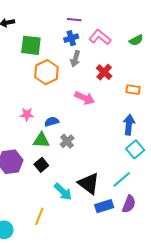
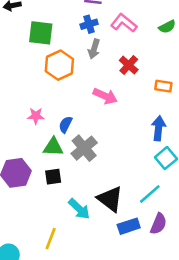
blue semicircle: (52, 122) -> (66, 125), turned -48
gray cross: (67, 141) -> (84, 148), size x1.5
black square: (41, 165) -> (53, 177), turned 32

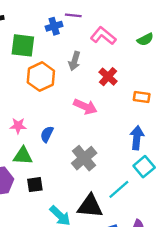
blue cross: (89, 24) -> (54, 26), moved
green triangle: (53, 147) -> (23, 156), moved
gray cross: (84, 148) -> (84, 158), moved
cyan line: (150, 194) -> (119, 189), moved
black triangle: (110, 199) -> (90, 206), turned -32

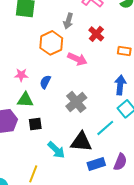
orange hexagon: (41, 77) -> (51, 43), moved

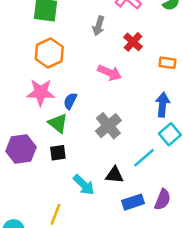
orange hexagon: (51, 43) -> (49, 53), moved
pink star: (21, 75) -> (41, 92), size x1.6
green triangle: (25, 100) -> (58, 123), moved, turned 36
black triangle: (81, 142) -> (115, 175), size x0.7

